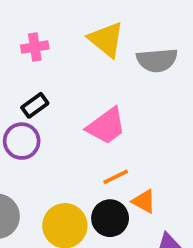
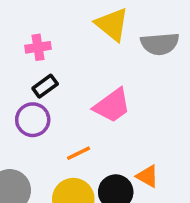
pink cross: (35, 47) -> (38, 47), moved
orange line: (116, 177) -> (79, 153), moved

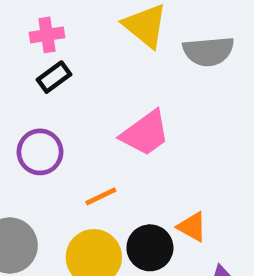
pink cross: (38, 47) -> (47, 35), moved
black rectangle: (45, 86) -> (54, 77), moved

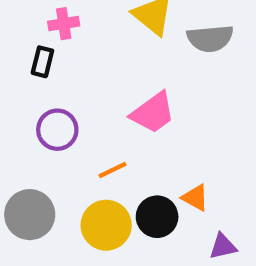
black rectangle: (54, 77) -> (42, 62), moved, turned -40

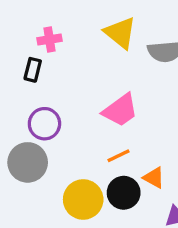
orange line: (112, 170) -> (119, 156), moved
gray circle: (30, 215) -> (28, 162), moved

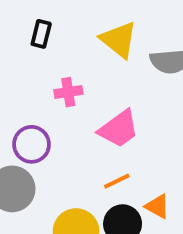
pink cross: (50, 39) -> (68, 92), moved
black rectangle: (33, 70) -> (41, 34), moved

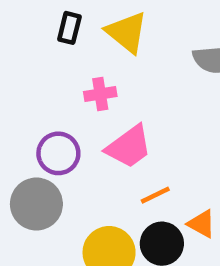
yellow triangle: (119, 40) -> (127, 32), moved
pink trapezoid: (119, 129) -> (129, 147), moved

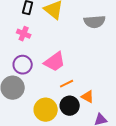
pink cross: (100, 94) -> (24, 34), moved, turned 32

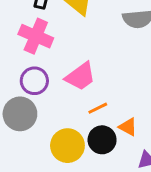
pink cross: (24, 34) -> (36, 36), size x1.6

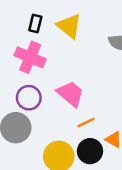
pink trapezoid: (80, 76) -> (70, 94), turned -104

